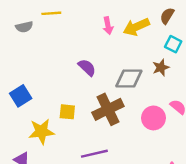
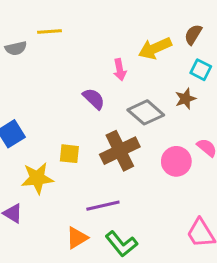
pink arrow: (108, 26) -> (120, 70), moved
gray diamond: (129, 79) -> (146, 112), turned 40

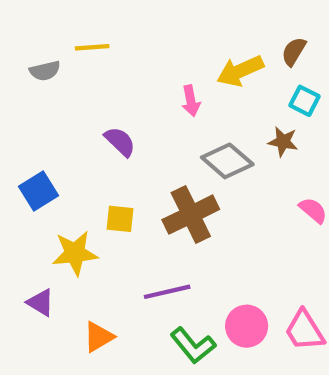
purple semicircle: (94, 99) -> (120, 142), moved
brown star: (185, 99) -> (283, 142), turned 30
pink circle: (176, 161) -> (247, 326), moved
orange triangle: (77, 238) -> (99, 337), moved

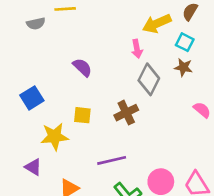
pink arrow: (191, 101) -> (137, 49), moved
cyan square: (305, 101) -> (185, 42), moved
gray diamond: (227, 161) -> (149, 79), turned 76
brown cross: (191, 215) -> (126, 113), size x0.7

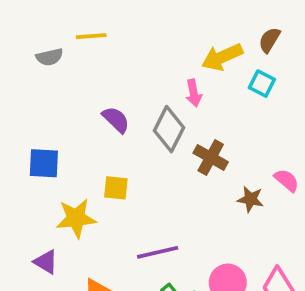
brown star: (183, 67) -> (250, 199), moved
gray diamond: (149, 79) -> (169, 129), moved
blue square: (32, 98) -> (44, 163), turned 35
brown cross: (126, 113) -> (211, 158), moved, turned -35

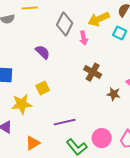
gray diamond: (169, 129) -> (65, 24), moved
yellow square: (116, 188) -> (43, 88), turned -32

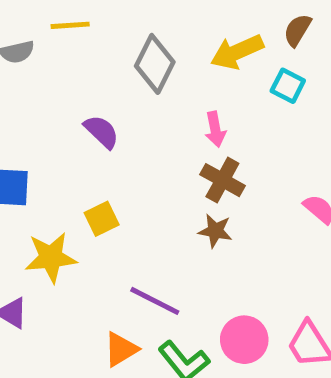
pink arrow: (84, 38) -> (215, 129), moved
brown star: (114, 94) -> (215, 231), moved
purple line: (65, 122) -> (155, 301), turned 40
orange triangle: (33, 143) -> (121, 349), moved

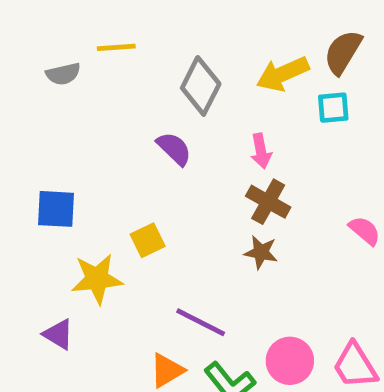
brown semicircle: (297, 30) -> (343, 52), size x1.4
cyan square: (288, 86) -> (333, 108), turned -32
purple semicircle: (102, 132) -> (174, 149), moved

